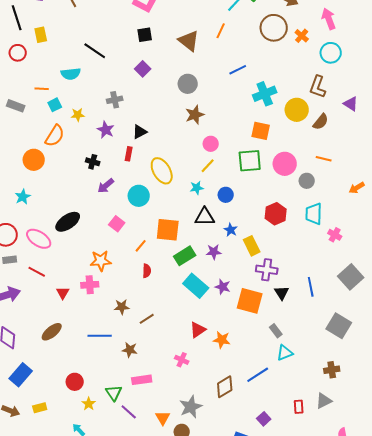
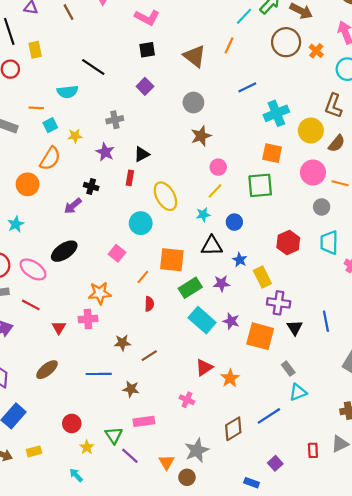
pink circle: (285, 164) -> (313, 173), moved
purple arrow: (106, 186) -> (73, 206), moved
orange star: (222, 340) -> (230, 378), turned 30

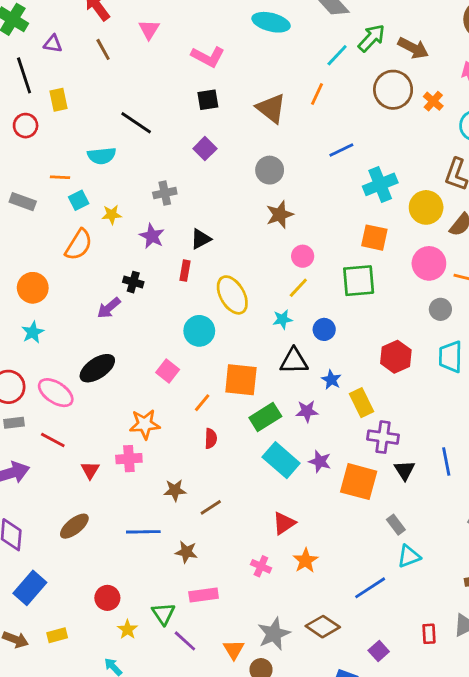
orange circle: (28, 184) -> (33, 288), moved
orange star: (230, 378) -> (305, 561), moved
brown diamond: (233, 429) -> (323, 627), moved, turned 65

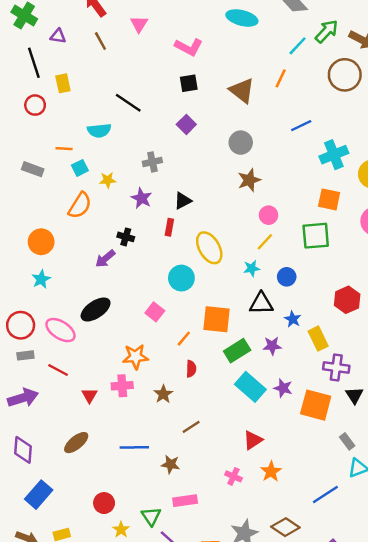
brown star: (175, 490) -> (163, 394), moved, turned -30

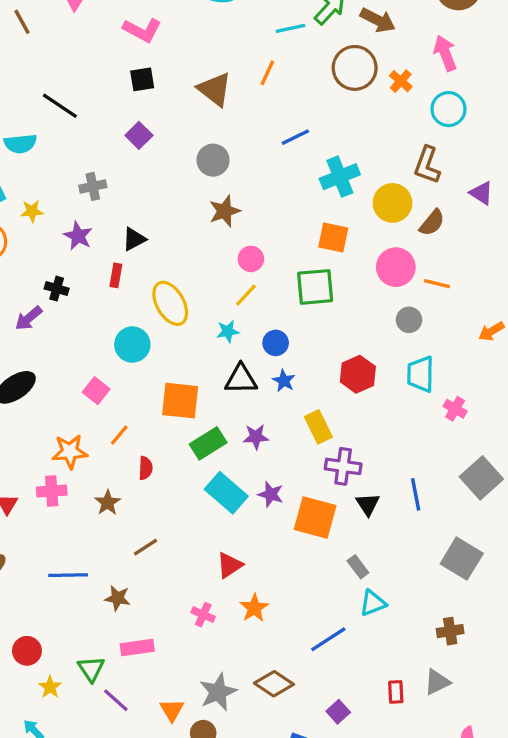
cyan line: (298, 46) -> (290, 28), turned 35
blue star: (293, 319) -> (284, 381), moved
orange line: (184, 339) -> (119, 435), moved

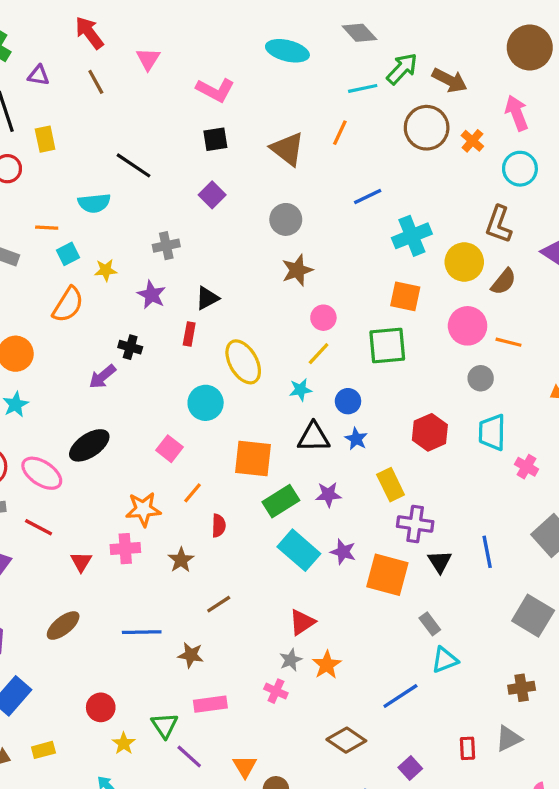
pink cross: (203, 615) -> (276, 691), moved
gray star: (218, 692) -> (291, 660), moved, size x0.6

